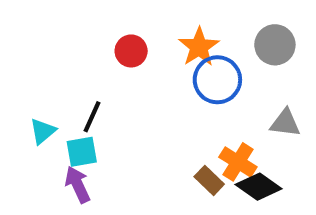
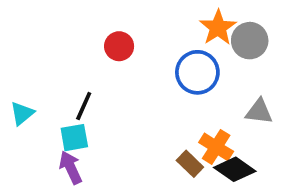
orange star: (199, 47) -> (218, 28), moved
cyan triangle: (43, 131) -> (22, 113), moved

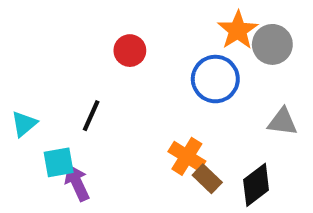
cyan square: (74, 138) -> (59, 162), moved
orange cross: (216, 147) -> (187, 156), moved
black diamond: (235, 169) -> (256, 185), turned -72

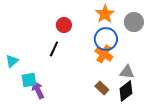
orange star: (238, 30) -> (105, 14), moved
black line: (91, 116) -> (54, 49), moved
gray triangle: (283, 122) -> (127, 72), moved
orange cross: (187, 156) -> (104, 54), moved

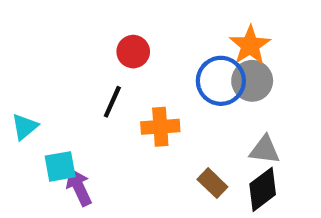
orange star: (105, 14) -> (250, 45), moved
gray circle: (134, 22) -> (252, 81), moved
orange cross: (104, 54) -> (160, 127), moved, turned -36

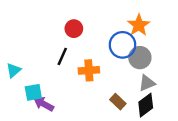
gray circle: (252, 81) -> (140, 58), moved
gray triangle: (265, 150) -> (147, 83), turned -30
purple arrow: (79, 187) -> (44, 104), turned -36

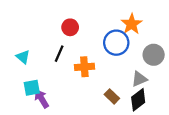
gray circle: (140, 58) -> (154, 55), moved
cyan triangle: (14, 70) -> (23, 57), moved, turned -40
purple arrow: (44, 104) -> (42, 99), turned 30

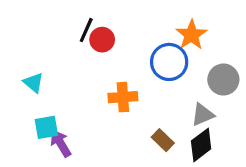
black line: (59, 54) -> (86, 30), moved

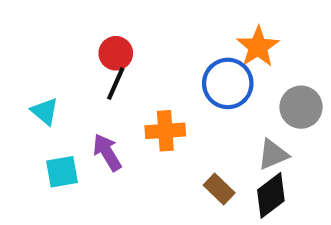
black line: (86, 30) -> (116, 83), moved
red circle: (102, 40) -> (116, 53), moved
purple arrow: (61, 143) -> (107, 152), moved

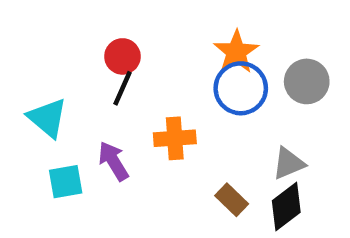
orange star: (258, 47) -> (236, 52), moved
gray circle: (301, 107) -> (307, 81), moved
cyan triangle: (45, 111) -> (47, 118), size x1.4

